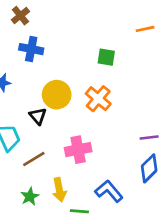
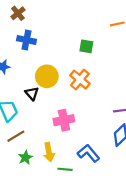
brown line: (34, 159) -> (16, 136), moved

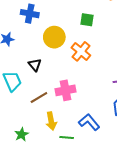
yellow circle: (47, 76) -> (54, 37), moved
brown line: (16, 136) -> (39, 98), moved
green star: (25, 158) -> (22, 134), moved

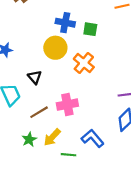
blue cross: (30, 14) -> (65, 23), moved
yellow arrow: (51, 121) -> (52, 137), turned 54
green star: (22, 134) -> (29, 139), moved

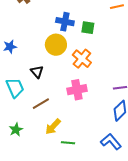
pink cross: (67, 105) -> (77, 90), moved
blue L-shape: (93, 138) -> (111, 142), moved
green star: (29, 139) -> (16, 130), moved

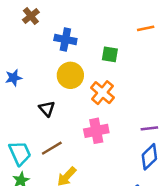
blue cross: (65, 22) -> (65, 40), moved
cyan trapezoid: (15, 88) -> (20, 153), moved

